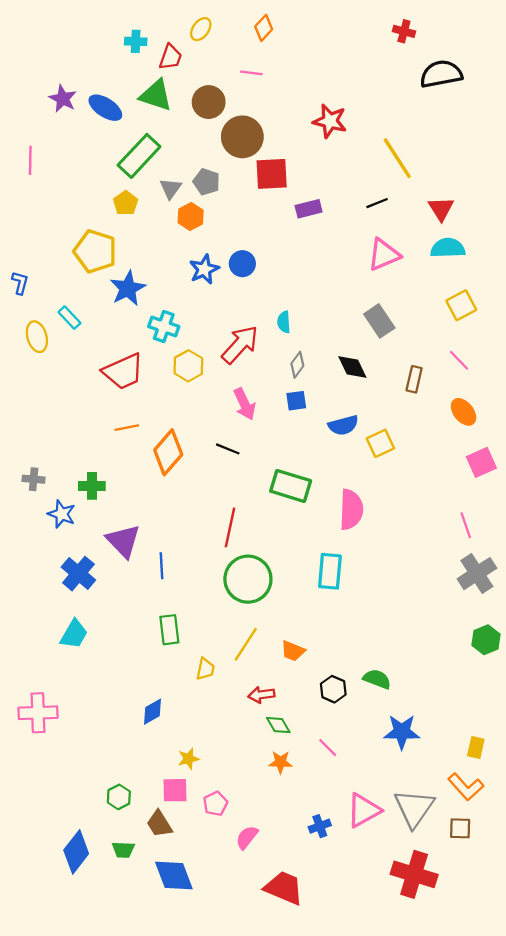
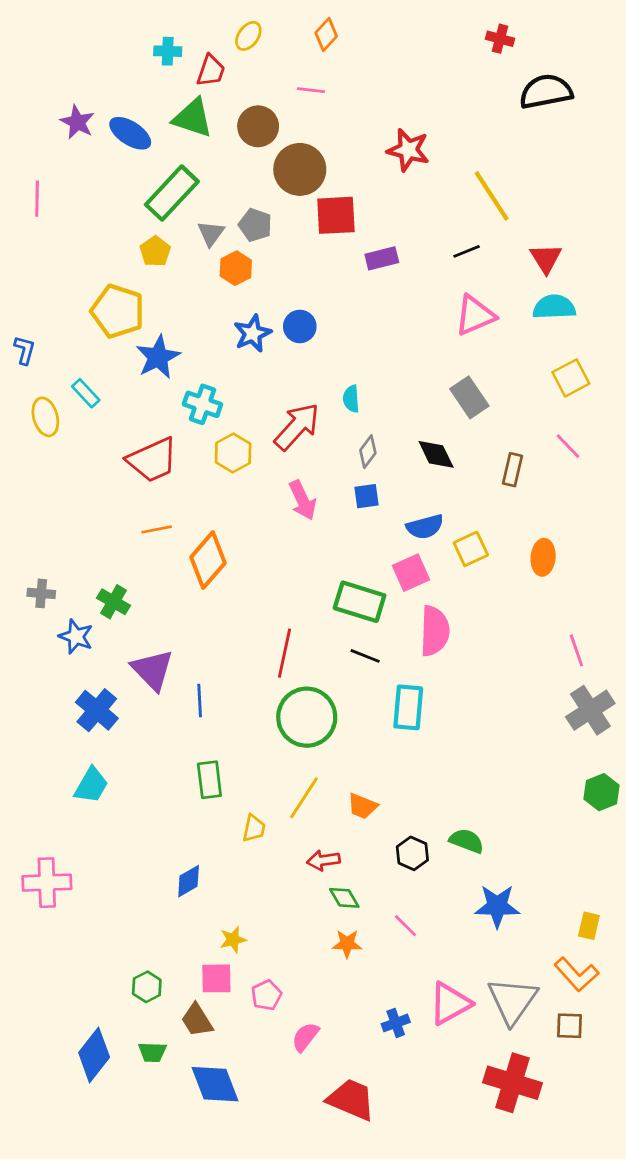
orange ellipse: (463, 412) -> (543, 557), moved, turned 44
black line: (228, 449) -> (365, 656), moved
pink square: (481, 462) -> (411, 573), moved
green cross: (92, 486) -> (114, 602), turned 30

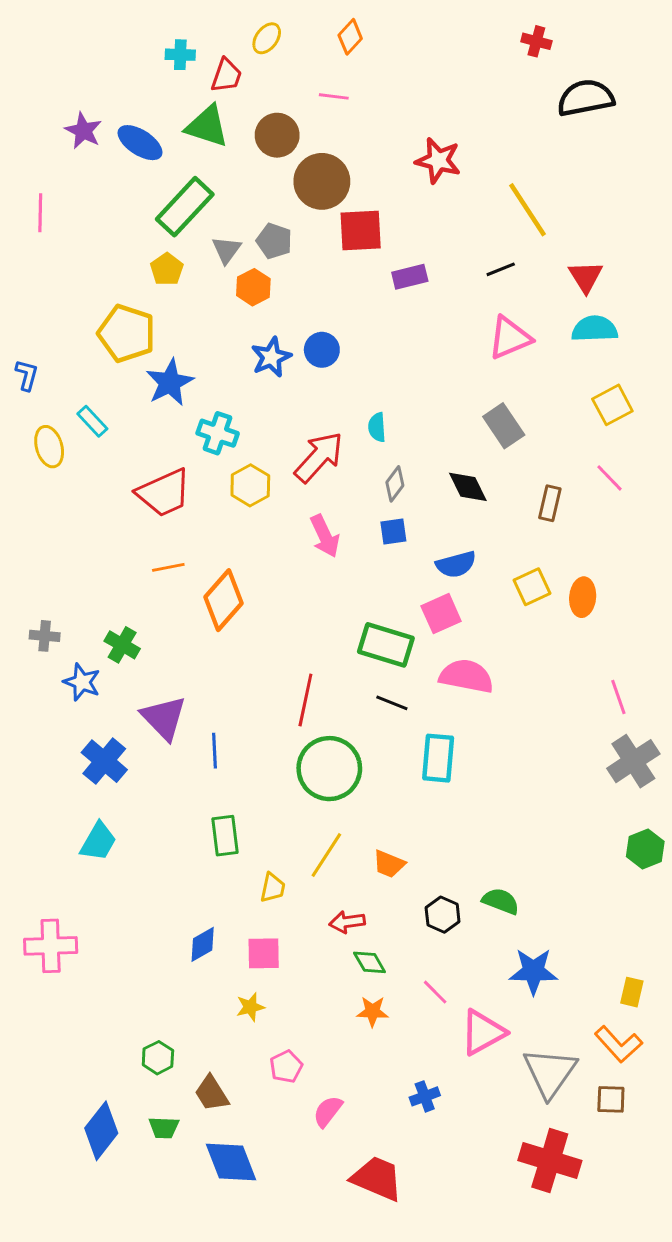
yellow square: (471, 549) -> (532, 587), moved
pink semicircle: (435, 631) -> (466, 676), turned -81
pink square: (216, 978) -> (264, 953), moved
pink triangle: (450, 1004) -> (483, 1032), moved

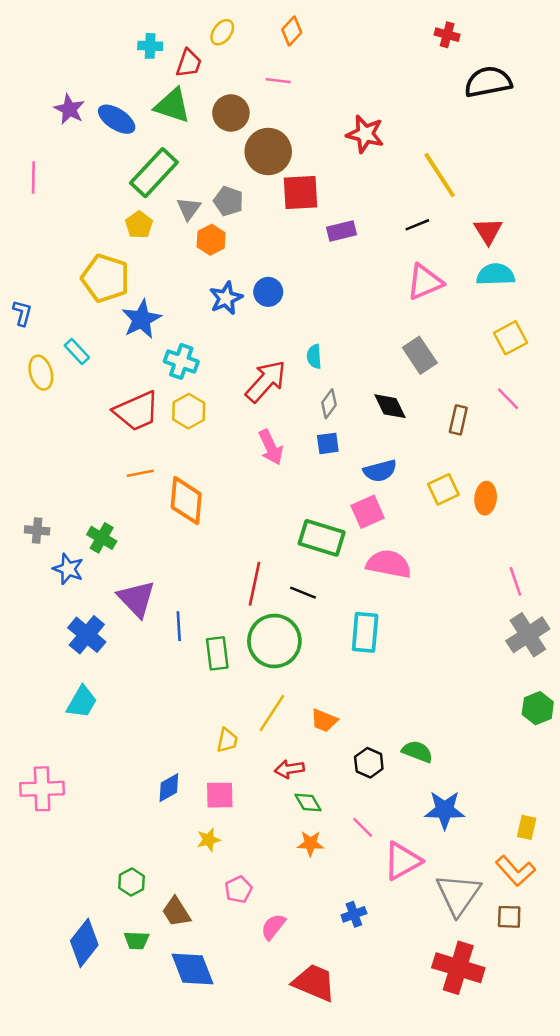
yellow hexagon: (250, 485) -> (189, 411), moved
orange diamond: (223, 600) -> (186, 501), turned -36
black line: (392, 703) -> (303, 593), moved
green rectangle: (225, 836) -> (217, 653), moved

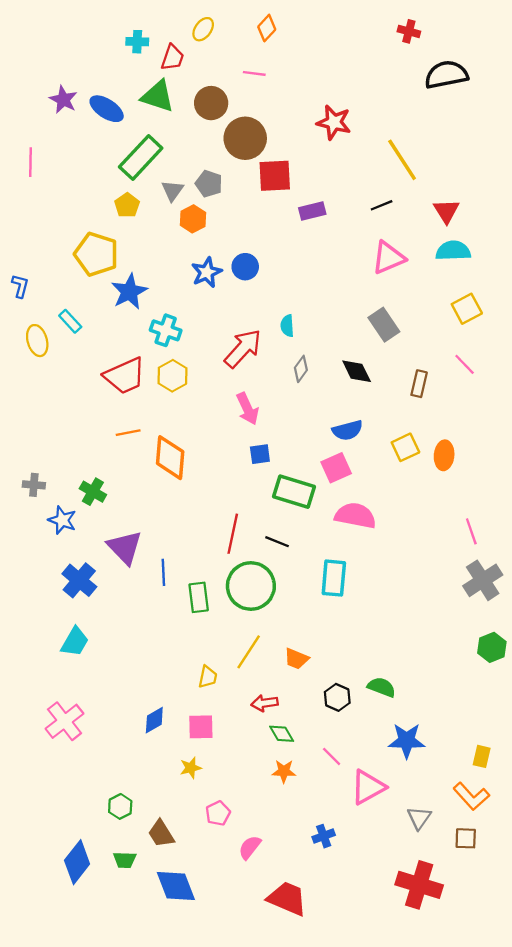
blue square: (328, 443) -> (260, 454), moved
pink cross: (42, 789) -> (65, 721), moved, turned -36
gray triangle: (458, 894) -> (419, 818), size x0.6

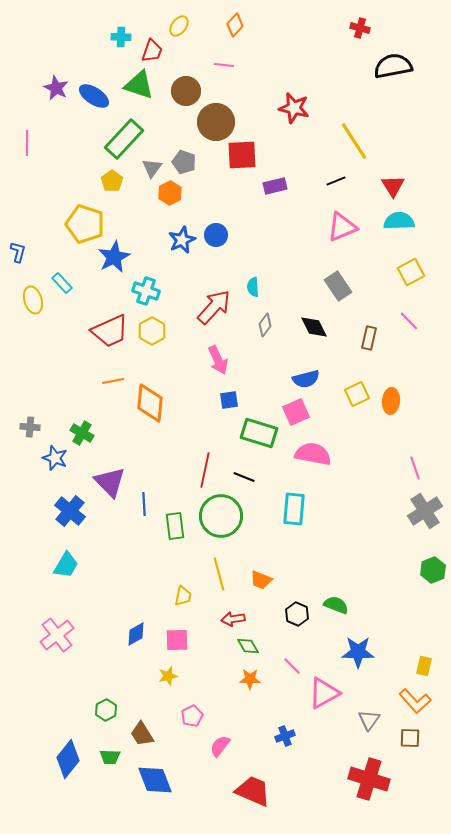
yellow line: (249, 652) -> (219, 574), turned -48

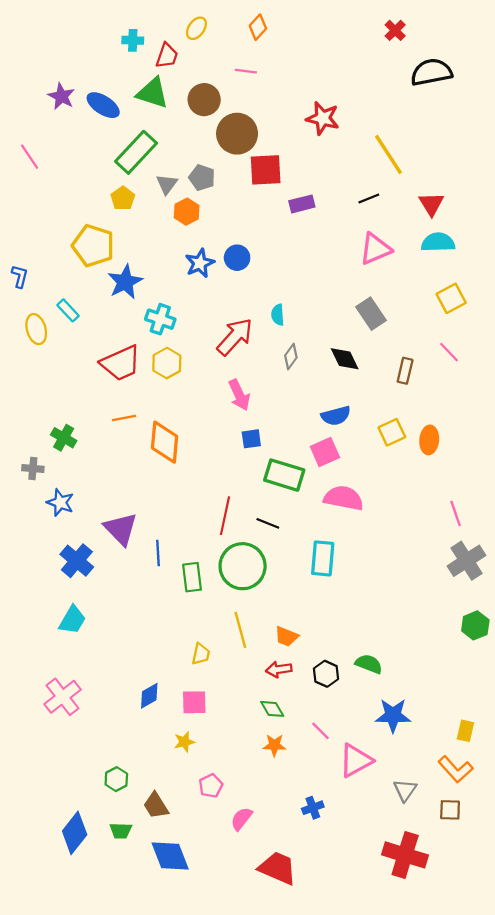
red cross: (360, 28) -> (395, 30), turned 30
pink line: (27, 143) -> (30, 157), turned -35
green cross: (82, 433) -> (64, 438), moved
red arrow: (233, 619) -> (279, 669), moved

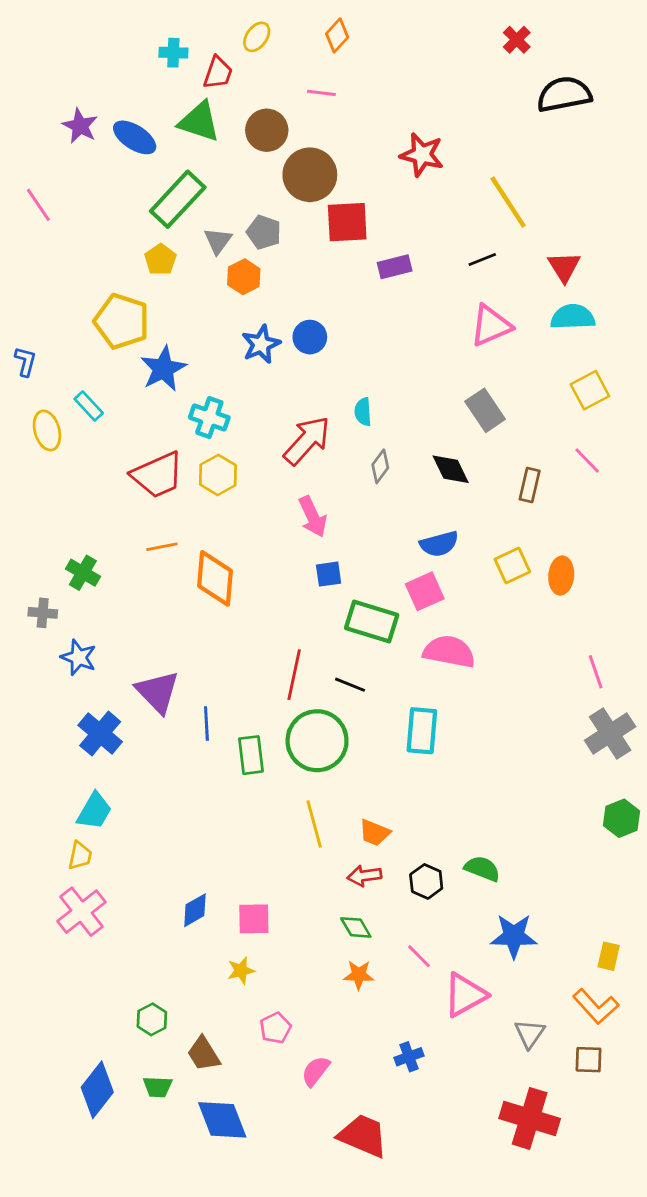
yellow trapezoid: (201, 654) -> (80, 856), moved

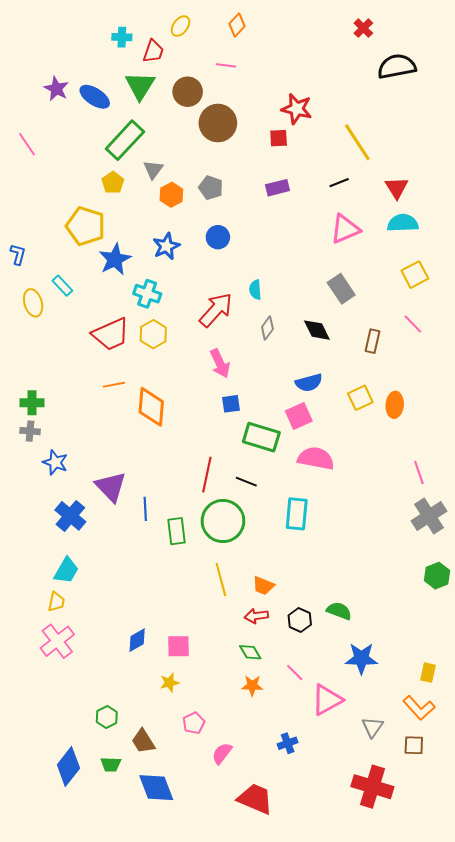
green triangle: (199, 122) -> (140, 86), turned 44
red square: (347, 222) -> (279, 138), moved, size x0.6
gray pentagon: (264, 232) -> (211, 188), moved
blue star: (261, 344) -> (166, 246), moved
green cross: (83, 573) -> (32, 403), moved, turned -30

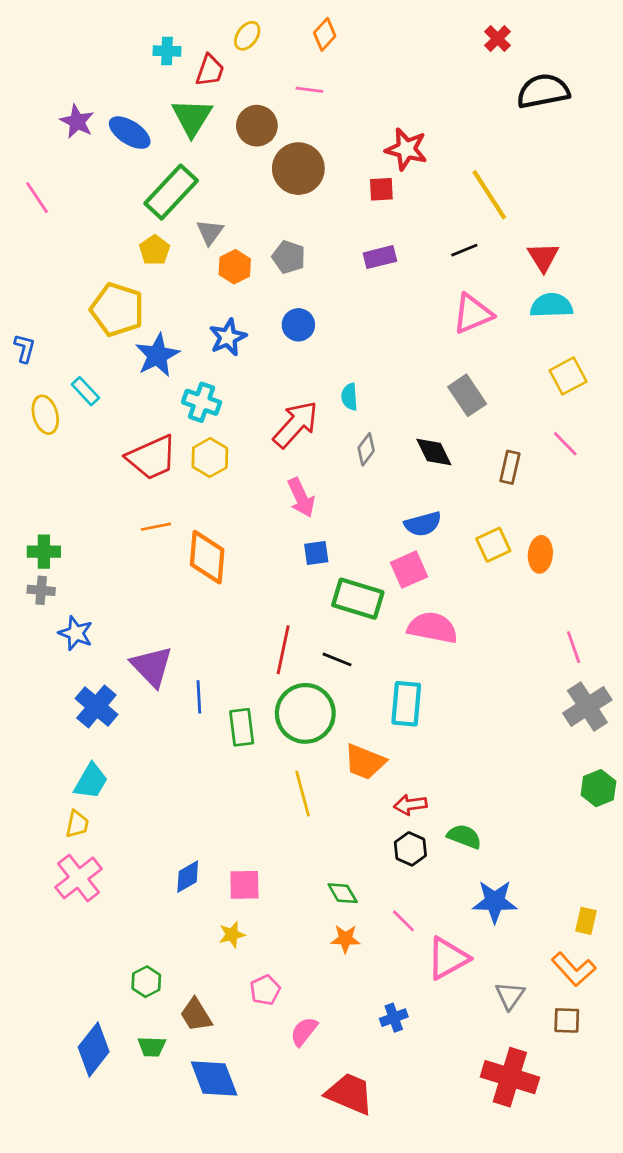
orange trapezoid: (263, 586) -> (365, 762), moved, size x1.4
red arrow: (256, 616) -> (410, 805), moved

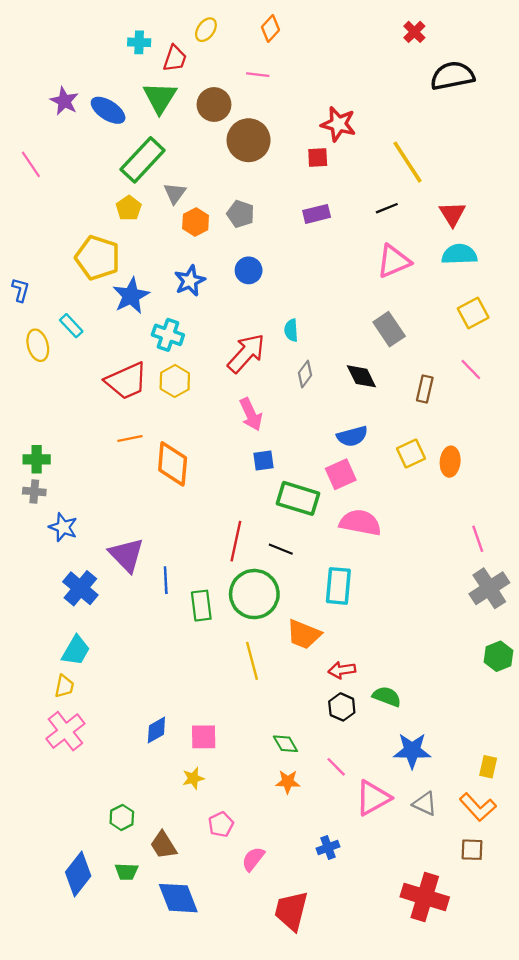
gray triangle: (510, 996) -> (425, 804), moved, turned -40
red trapezoid: (350, 1094) -> (291, 911), turned -99

